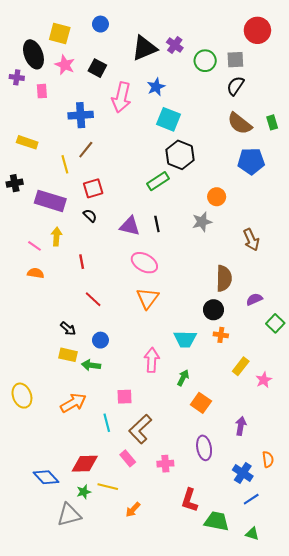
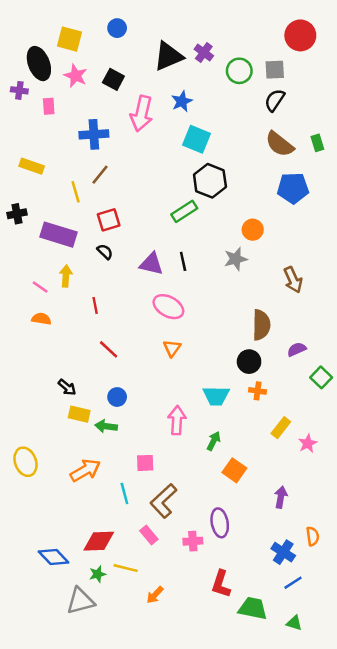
orange triangle: (148, 298) -> (172, 348), size x0.7
black arrow: (68, 329) -> (67, 387), moved
purple ellipse: (204, 448) -> (220, 523), moved

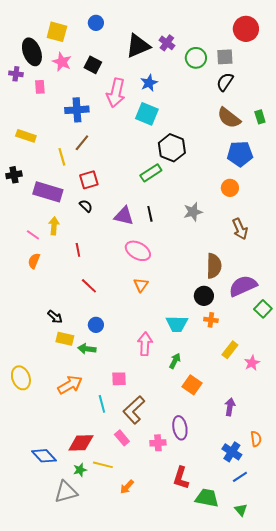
cyan square: (196, 139) -> (147, 114), moved
orange circle: (253, 230) -> (230, 188), moved
orange semicircle: (41, 319) -> (34, 261), turned -77
purple semicircle: (297, 349) -> (243, 286), size x1.8
green triangle: (294, 623) -> (241, 510), turned 32

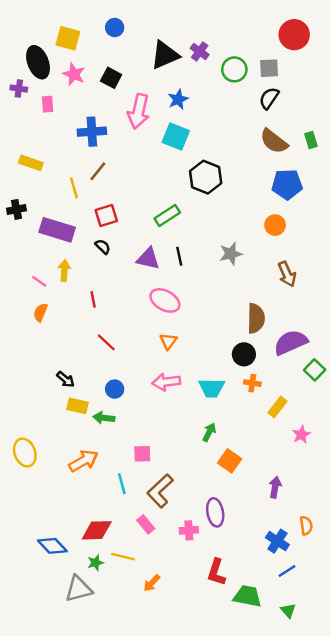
green rectangle: (151, 173) -> (167, 215), moved
pink arrow: (145, 344) -> (166, 382), moved, turned -100
yellow rectangle: (230, 350) -> (277, 407), moved

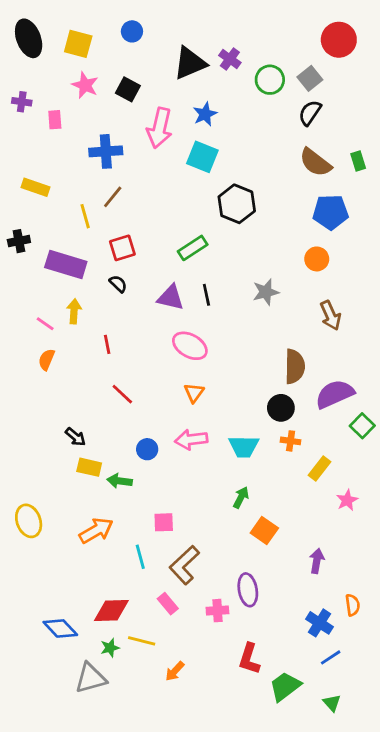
black ellipse: (38, 62) -> (29, 38), moved
gray square: (269, 68) -> (310, 78), turned -36
blue circle: (115, 389) -> (147, 449), moved
green trapezoid: (248, 596) -> (285, 686), turned -48

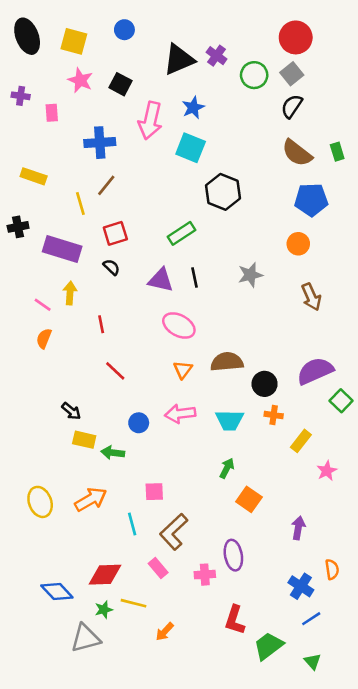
red circle: (339, 40) -> (296, 37), moved
brown semicircle: (295, 366) -> (227, 362), moved, turned -96
yellow ellipse: (29, 521) -> (40, 502), moved

